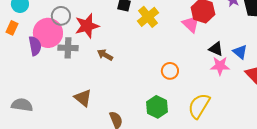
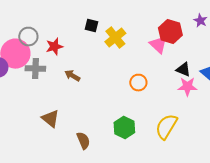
red star: (87, 26) -> (54, 47), size x0.7
orange circle: (170, 71) -> (138, 83), moved

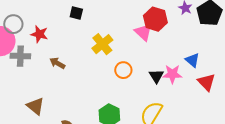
yellow cross: (115, 38) -> (102, 44), moved
red star: (54, 47) -> (39, 34), turned 30
black triangle: (183, 70) -> (156, 76), moved, turned 35

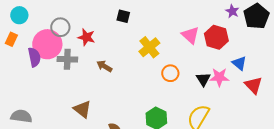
red hexagon: (155, 19) -> (216, 37), moved

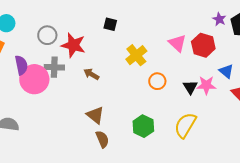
red star: (86, 37) -> (73, 45), size x1.4
pink circle: (47, 44) -> (34, 79), moved
brown triangle: (82, 109) -> (95, 115), moved

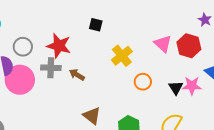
gray circle: (47, 35) -> (23, 47), moved
gray cross: (54, 67) -> (51, 68), moved
brown triangle: (95, 115) -> (92, 116), moved

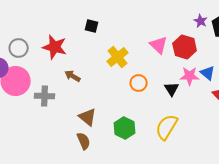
gray cross: (51, 68) -> (45, 96), moved
pink star: (192, 86) -> (190, 76), moved

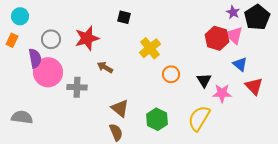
pink triangle: (159, 45) -> (234, 35), moved
red star: (55, 47) -> (87, 38), turned -30
pink star: (190, 76) -> (222, 93), moved

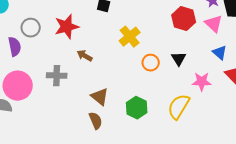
red hexagon: (217, 38) -> (184, 19), moved
pink circle: (48, 72) -> (18, 86), moved
black triangle: (204, 80) -> (179, 59), moved

